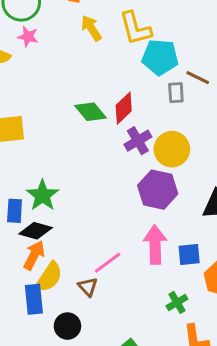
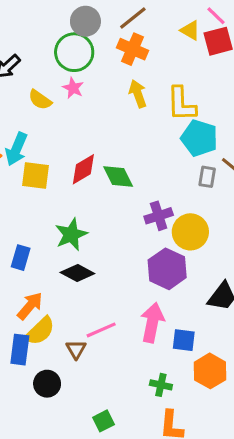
red diamond: (124, 108) -> (83, 169), moved
green star: (42, 195) -> (71, 234), moved
black diamond: (36, 231) -> (77, 273), moved
green cross: (177, 302) -> (161, 385), turned 30

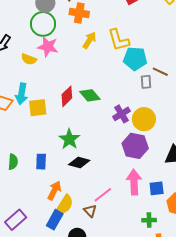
pink star: (73, 88) -> (48, 47), size x1.5
yellow arrow: (138, 94) -> (89, 40), turned 66
blue rectangle: (20, 350) -> (55, 220), turned 36

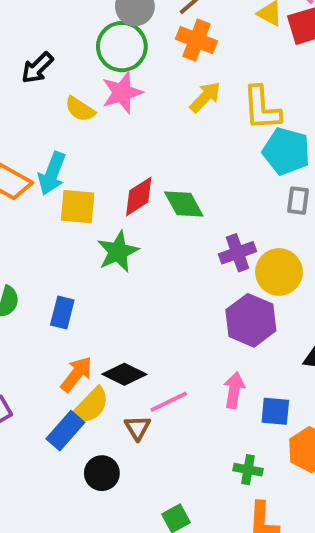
pink star: (48, 47) -> (122, 93), turned 30
green star: (69, 139) -> (118, 252), moved
black diamond: (79, 162) -> (124, 374), moved
pink arrow: (134, 182) -> (234, 390), size x0.7

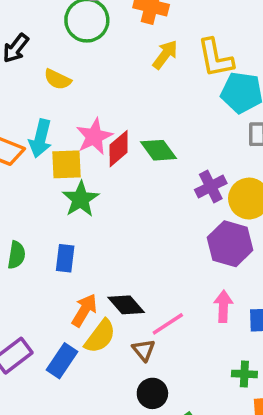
pink star: (122, 93) -> (94, 137), moved
green star: (118, 252) -> (81, 199), moved
black diamond: (124, 374) -> (126, 305), turned 30
blue rectangle: (65, 431) -> (62, 361), moved
black circle: (102, 473) -> (152, 393), moved

